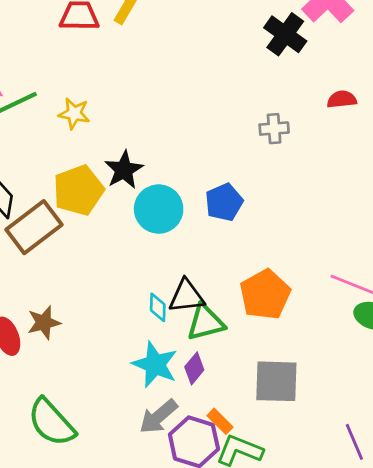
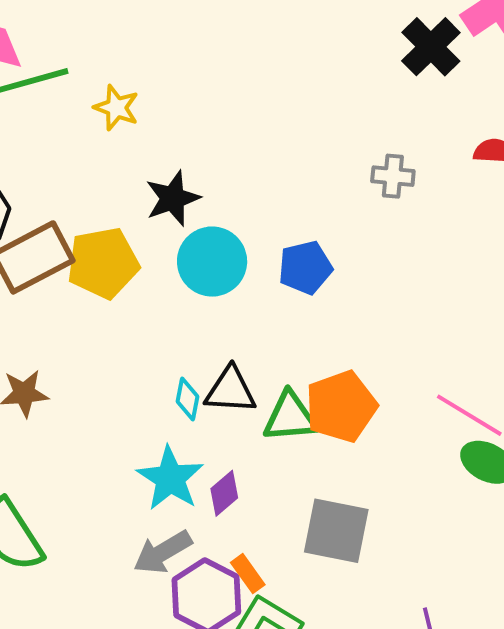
yellow pentagon: (78, 190) -> (103, 263), moved
green triangle: (206, 323) -> (290, 417), moved

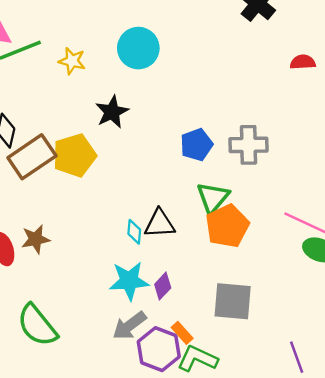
gray cross: (393, 176) -> (249, 145), moved, size x1.5
cyan circle: (212, 262) -> (138, 48), moved
green triangle: (290, 417) -> (213, 198), moved, turned -39
cyan star: (170, 478) -> (129, 281), turned -30

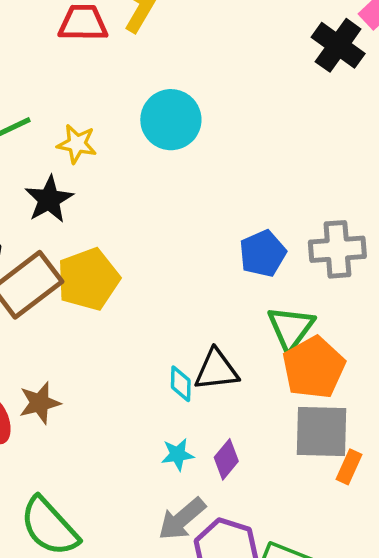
black star: (112, 112) -> (49, 199), moved
cyan star: (129, 281) -> (178, 454), size x0.6
gray square: (233, 301) -> (321, 432), moved
orange rectangle: (182, 333) -> (349, 467), moved, turned 70

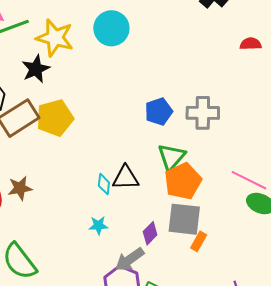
yellow star: (77, 144) -> (55, 38), size x1.6
purple diamond: (226, 459) -> (150, 233), moved
gray arrow: (182, 519) -> (130, 260), moved

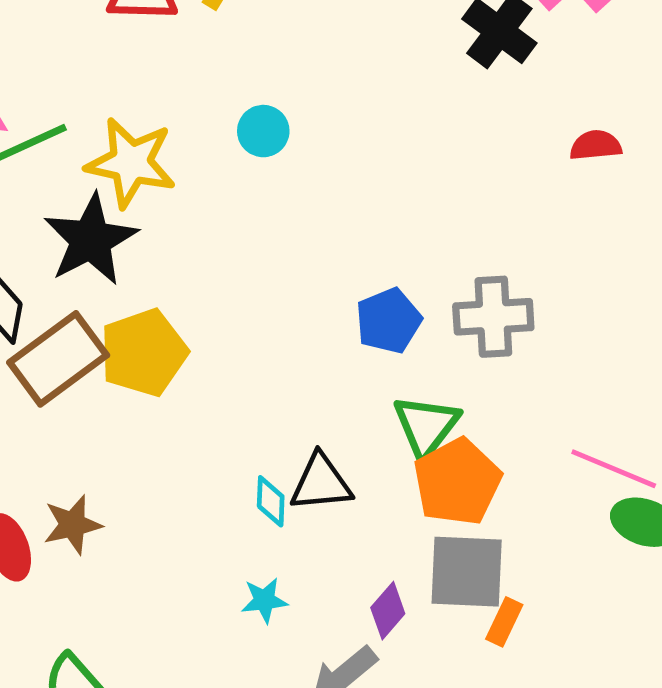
cyan circle: (111, 28) -> (263, 131), size x0.6
black star: (36, 69) -> (91, 240), size x1.4

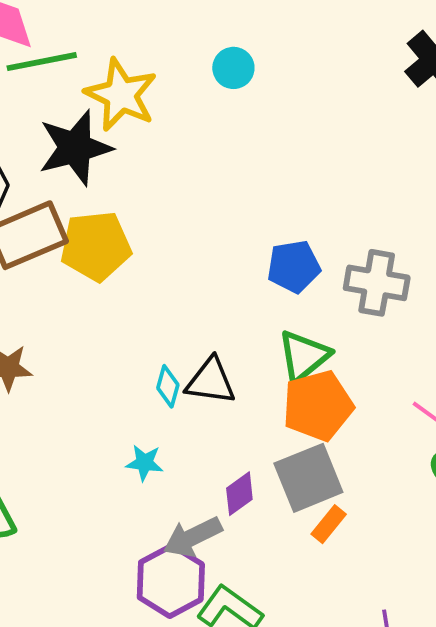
cyan circle: (263, 131) -> (233, 68), moved
gray square: (467, 572) -> (308, 478), turned -38

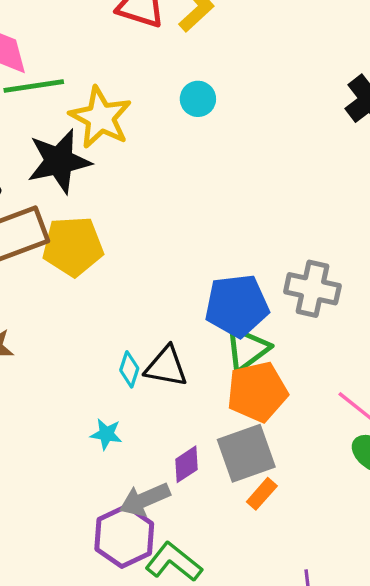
blue pentagon: (294, 267) -> (237, 306), moved, size x1.4

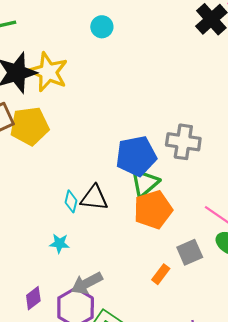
yellow star: (100, 118) -> (48, 72), moved
gray square: (246, 453) -> (190, 252), moved, size x0.7
purple diamond: (187, 464) -> (33, 298), moved

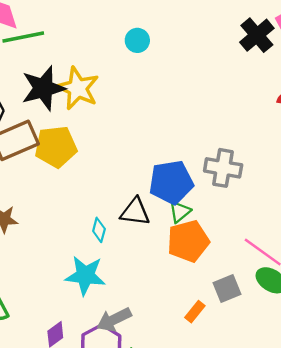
green triangle: (145, 183) -> (180, 212), size x0.7
black triangle: (94, 198) -> (135, 212), moved
cyan star: (59, 244) -> (85, 275), size x1.8

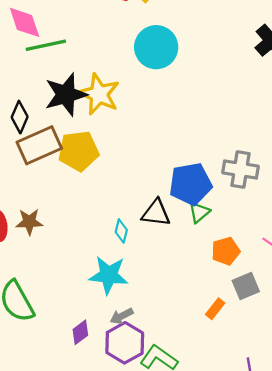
cyan circle: (137, 40) -> (156, 47), size x1.8
orange pentagon: (188, 241) -> (226, 251), moved, size x0.7
gray arrow: (114, 320) -> (122, 316), moved, size x0.7

